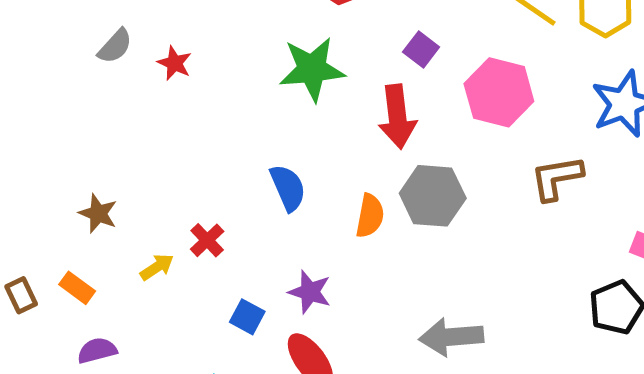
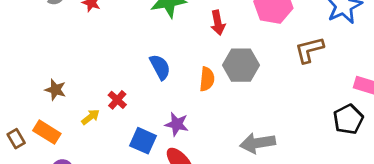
red arrow: (397, 117) -> (218, 23), size x0.7
orange rectangle: (77, 288) -> (47, 132), size x1.4
blue square: (247, 317) -> (143, 141), size x1.4

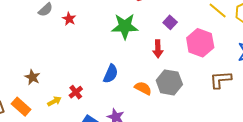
blue semicircle: (160, 67) -> (111, 74), turned 42
orange semicircle: (207, 79) -> (143, 88), turned -78

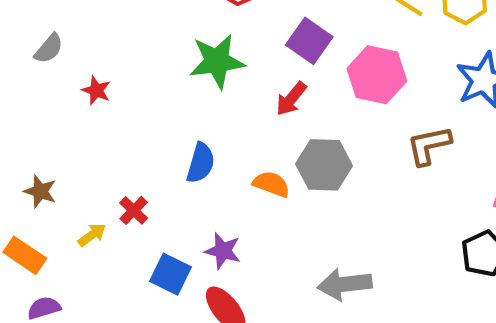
red star: (69, 19) -> (96, 90), moved
purple square: (170, 22) -> (309, 41), size x1.5
red arrow: (158, 49) -> (291, 99), turned 48

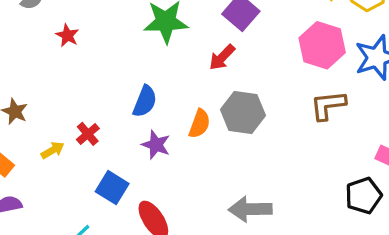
pink hexagon: (377, 75) -> (322, 45), moved
orange semicircle: (271, 184) -> (200, 124), turned 84
purple star: (223, 251) -> (156, 145), moved

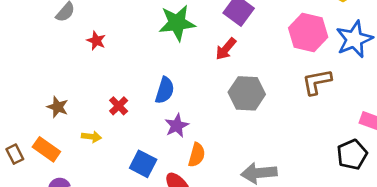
orange semicircle: (200, 124) -> (197, 155), moved
red cross: (88, 134) -> (119, 106), moved
purple star: (156, 145) -> (177, 126), turned 30
yellow arrow: (53, 150) -> (91, 137), turned 42

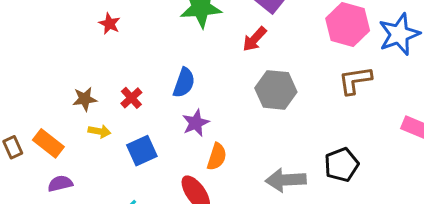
brown star: (58, 107) -> (85, 99), moved, turned -30
black pentagon: (352, 155) -> (341, 165), moved
blue square: (143, 164) -> (142, 151), moved, turned 36

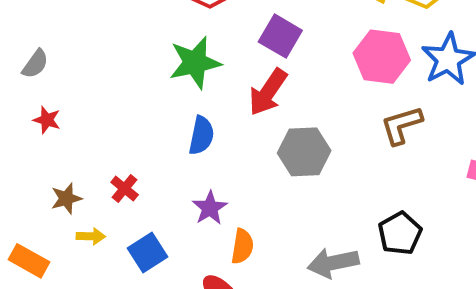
red star: (109, 24) -> (47, 120), moved
red arrow: (255, 39) -> (268, 92), size x1.4
blue semicircle: (184, 83) -> (201, 135), moved

